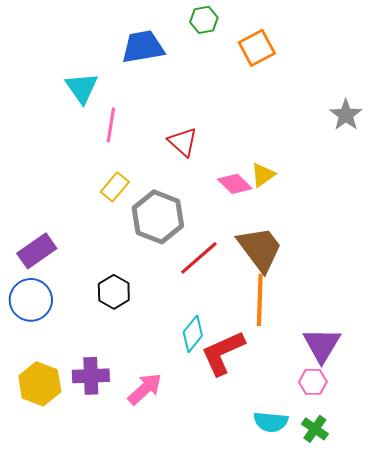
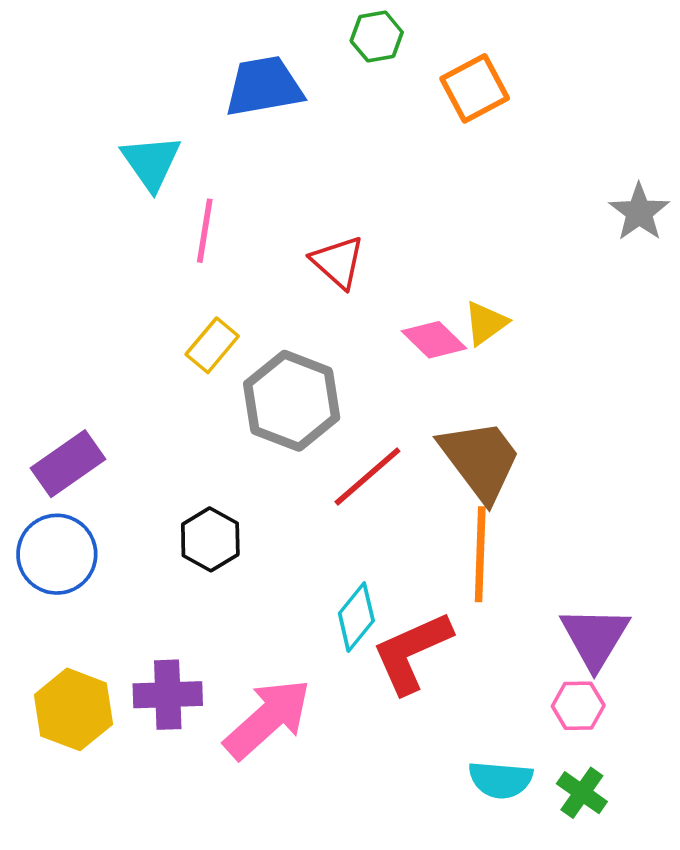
pink arrow: (145, 389) -> (268, 719), size x1.4

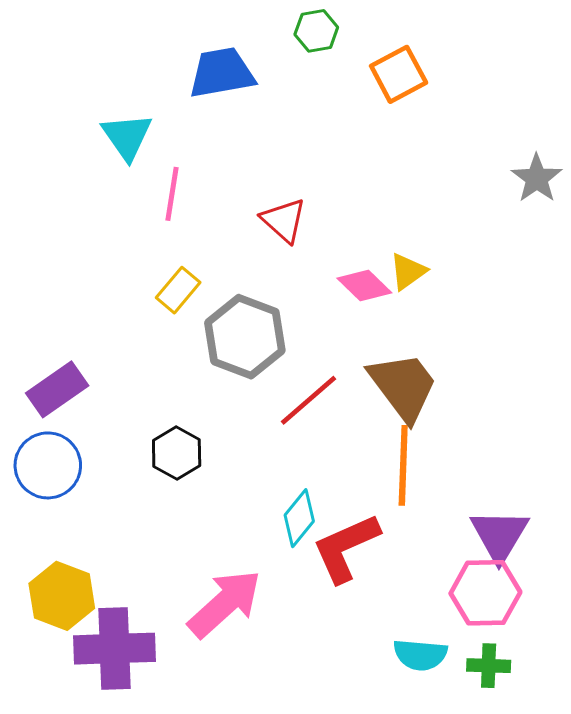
purple cross: (168, 695) -> (115, 649), moved, size x1.4
pink hexagon: (578, 706) -> (485, 593), size x1.6
green cross: (582, 793) -> (489, 666), turned -33

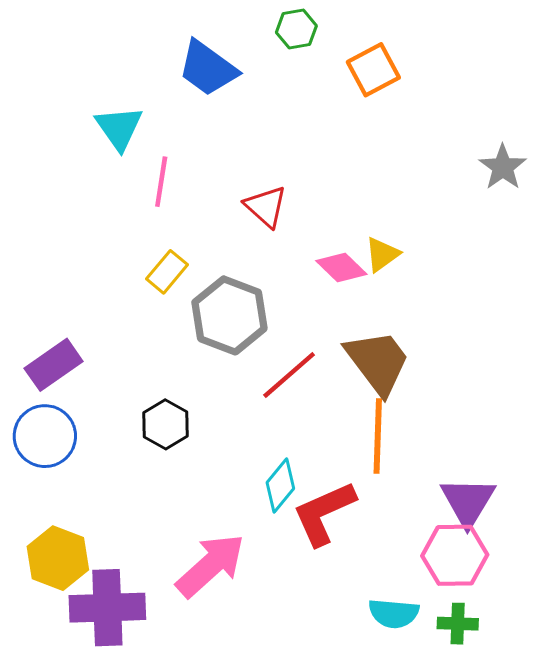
blue trapezoid: (222, 73) -> (208, 68), turned -134

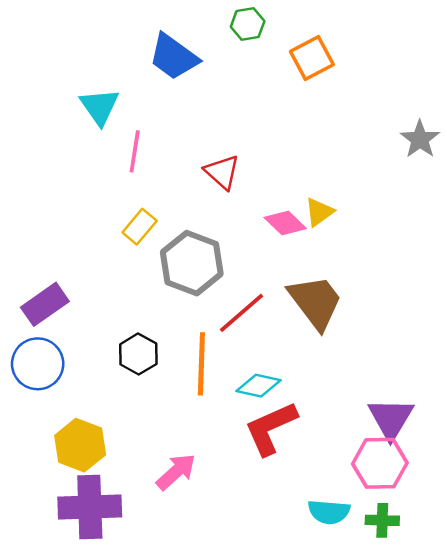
orange line: (378, 436) -> (201, 364), moved
cyan diamond: (280, 485) -> (259, 386), moved, turned 63
yellow hexagon: (58, 558) -> (80, 445), moved
pink arrow: (211, 565) -> (176, 472), size x0.7

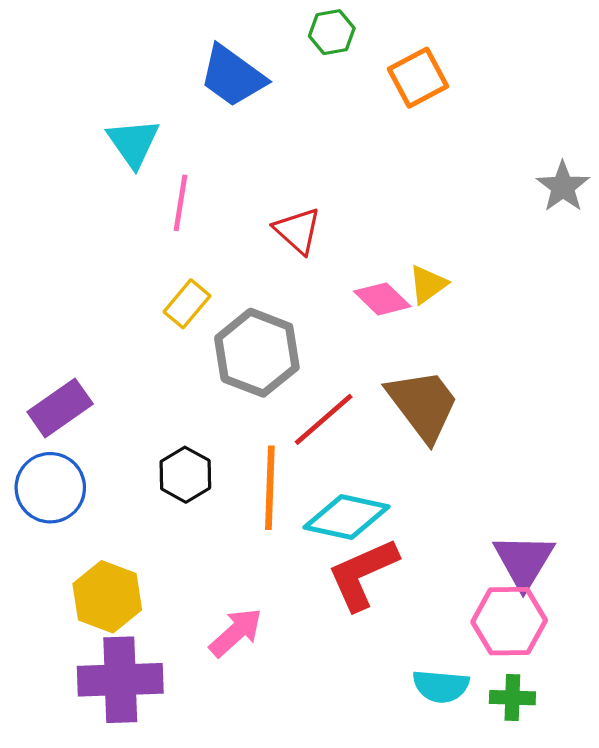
cyan diamond: (259, 386) -> (346, 517), size x1.4

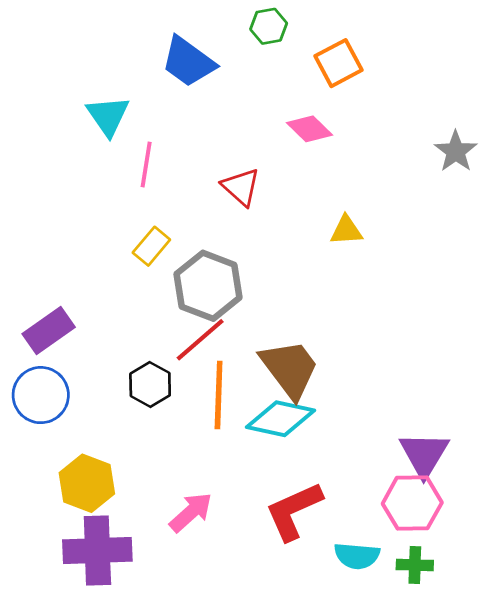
yellow triangle: (428, 284) -> (346, 230), turned 32
pink diamond: (382, 299) -> (309, 129), moved
brown trapezoid: (423, 405) -> (290, 369), moved
red line: (324, 419) -> (200, 340), moved
red L-shape: (363, 574) -> (294, 511), moved

